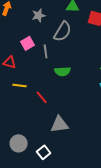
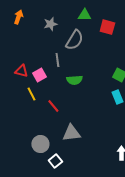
pink square: (28, 43) -> (39, 75), moved
yellow line: (20, 85) -> (31, 94), turned 56
gray circle: (19, 143) -> (40, 144), moved

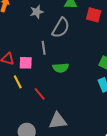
pink square: (39, 75) -> (26, 63), turned 32

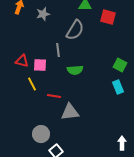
gray star: (37, 12) -> (43, 14), moved
red line: (40, 94) -> (54, 96), turned -40
gray triangle: (58, 121) -> (70, 112), moved

